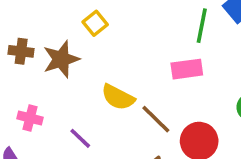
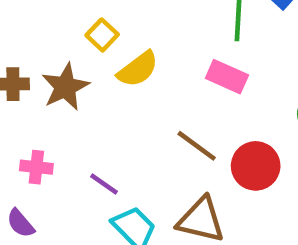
pink rectangle: (187, 69) -> (227, 77), turned 40
yellow semicircle: (118, 97) -> (138, 69), moved, turned -56

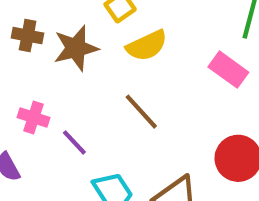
brown line: (197, 146) -> (141, 112), moved
purple line: (104, 184) -> (74, 142), moved

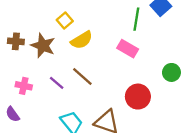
brown star: (76, 48) -> (43, 46), turned -30
purple line: (74, 142) -> (57, 83), moved

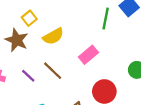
yellow square: (65, 20) -> (29, 18), moved
pink rectangle: (128, 49) -> (88, 55), moved, turned -72

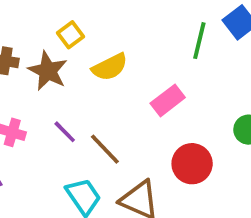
brown line: (53, 71) -> (105, 149), moved

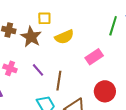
yellow square: (70, 35) -> (44, 18), turned 32
brown line: (105, 149) -> (59, 81), turned 48

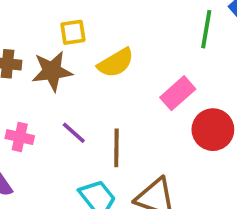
brown star: (31, 37) -> (52, 71), turned -30
red circle: (105, 91) -> (213, 130), moved

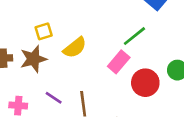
green line: (206, 29) -> (134, 36), moved, turned 50

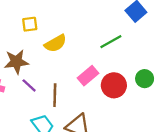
brown star: (33, 59) -> (16, 62), moved
pink rectangle: (119, 62) -> (88, 76), moved

